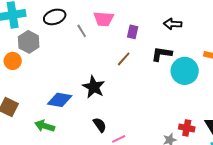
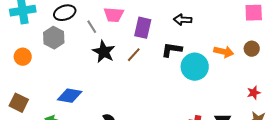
purple rectangle: (133, 32) -> (143, 28), size x1.5
gray hexagon: (29, 42) -> (54, 38), moved
black star: (94, 87) -> (104, 52), moved

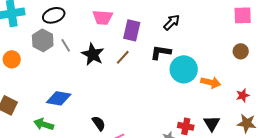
black arrow: (183, 20) -> (172, 22), turned 132
gray line: (92, 27) -> (66, 45), moved
orange arrow: (224, 52) -> (211, 82), moved

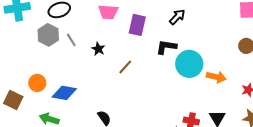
black star: (93, 54) -> (98, 49), size x0.6
brown line: (123, 57) -> (125, 67), moved
orange circle: (12, 59) -> (37, 83), moved

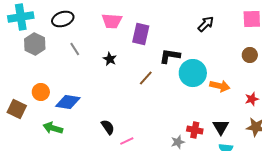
black arrow: (177, 17) -> (206, 24), moved
gray hexagon: (48, 35) -> (35, 44), moved
black star: (98, 49) -> (110, 59), moved
brown line: (125, 67) -> (146, 78), moved

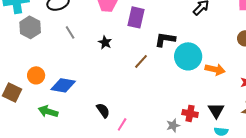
pink line: (127, 141) -> (122, 124), turned -32

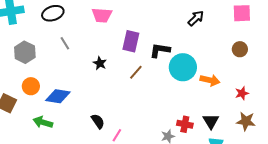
purple rectangle: (136, 17) -> (131, 41), moved
gray hexagon: (30, 27) -> (25, 52), moved
black star: (105, 42) -> (100, 63), moved

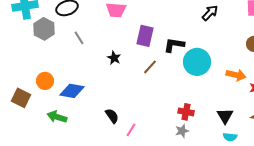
gray hexagon: (25, 52) -> (44, 29), moved
orange arrow: (210, 80) -> (236, 75), moved
red cross: (185, 124) -> (186, 112), moved

